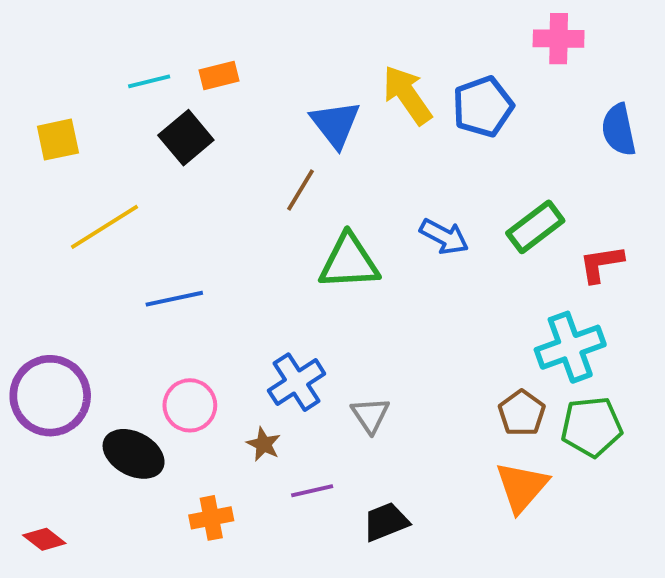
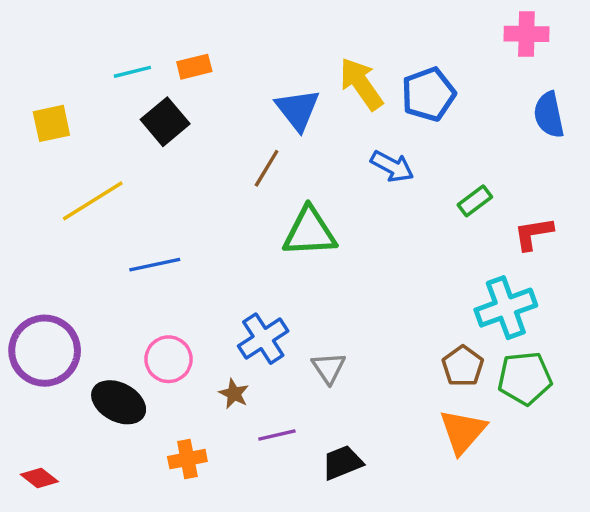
pink cross: (559, 39) -> (526, 34), moved
green rectangle: (535, 227) -> (475, 201), size x0.7
blue arrow: (444, 237) -> (392, 166), moved

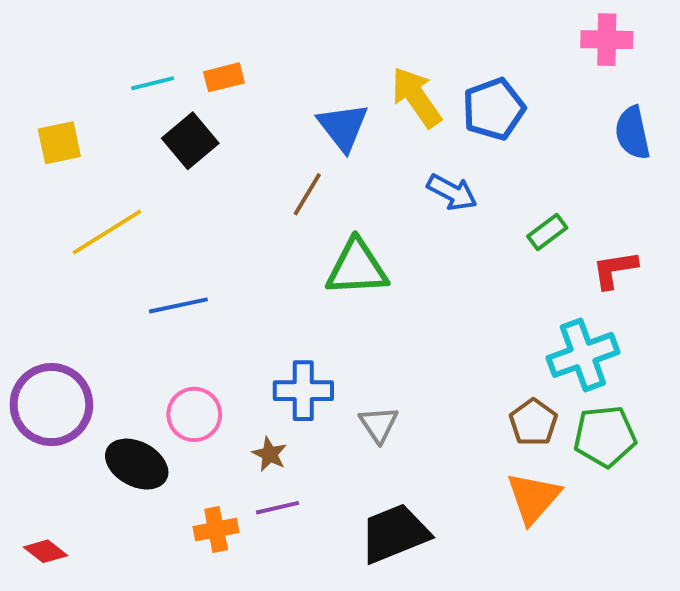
blue cross: (263, 339) -> (303, 391), turned 33
purple line: (277, 435) -> (278, 508), moved
black trapezoid: (342, 462) -> (395, 533), size x1.5

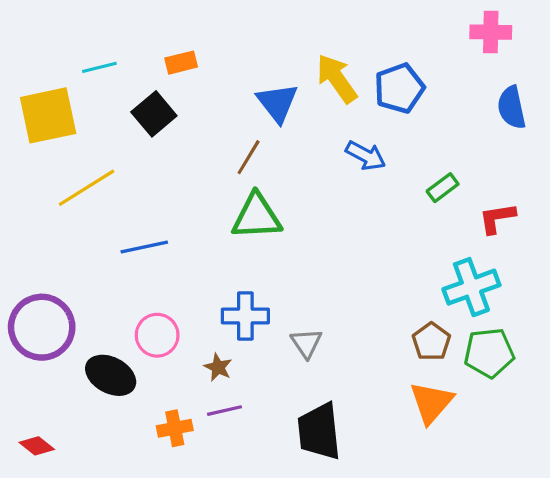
cyan line: (153, 83) -> (99, 67), moved
yellow square: (59, 143) -> (48, 115), size x1.6
green triangle: (357, 268) -> (257, 217), moved
black trapezoid: (395, 533) -> (319, 431), turned -74

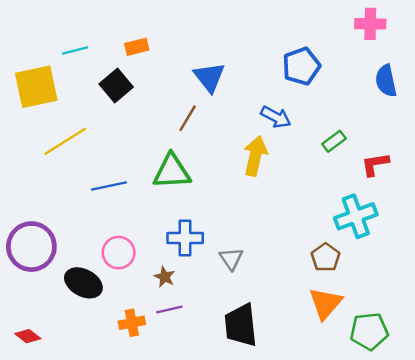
yellow arrow: (337, 79) -> (255, 156), moved, turned 48
green triangle: (257, 217) -> (172, 172), moved
green pentagon: (489, 353) -> (369, 331), moved

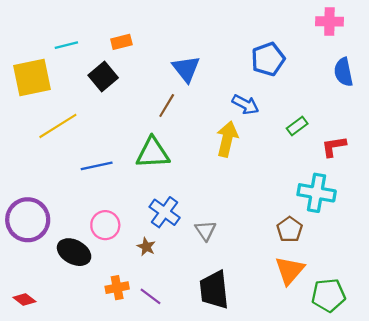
cyan cross: (356, 216) -> (317, 193), turned 30
blue cross: (185, 238) -> (165, 212), turned 36
purple line: (169, 309) -> (151, 296), moved, turned 50

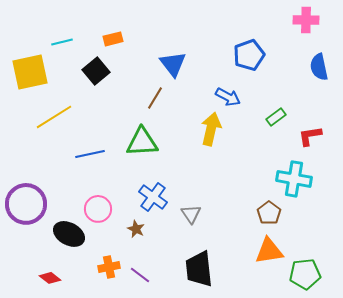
orange triangle: (290, 270) -> (269, 251), turned 40
red diamond: (24, 300) -> (50, 278), moved

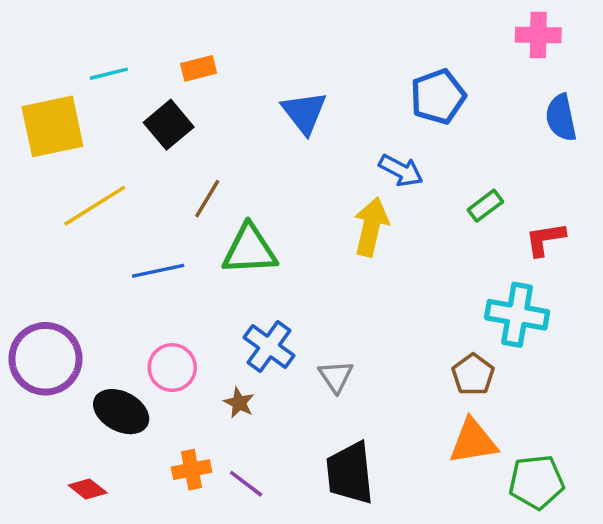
brown line: (155, 98) -> (207, 199), moved

